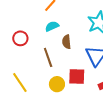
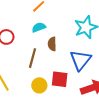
brown line: (48, 57) -> (32, 58), turned 30

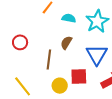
cyan semicircle: (39, 27) -> (69, 18), moved, turned 40
brown semicircle: (52, 44) -> (66, 43), turned 40

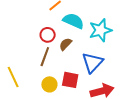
cyan semicircle: (69, 18) -> (73, 21), size x1.5
red circle: (20, 42) -> (48, 35), moved

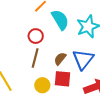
cyan semicircle: (73, 21) -> (60, 20), turned 40
brown semicircle: (66, 44) -> (60, 59), moved

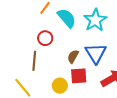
brown line: (35, 58) -> (34, 61), moved

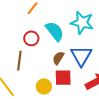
cyan semicircle: (67, 18) -> (55, 31), moved
cyan star: (95, 20) -> (82, 23), turned -30

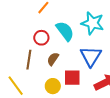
brown semicircle: (58, 58) -> (53, 59), moved

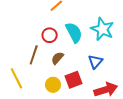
blue triangle: (91, 56) -> (95, 62), size x0.7
red square: (72, 78) -> (74, 80), turned -30

